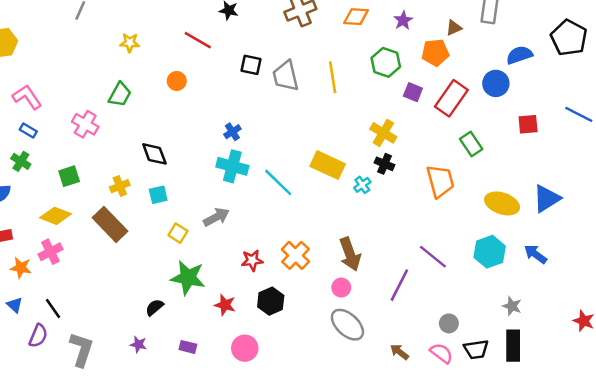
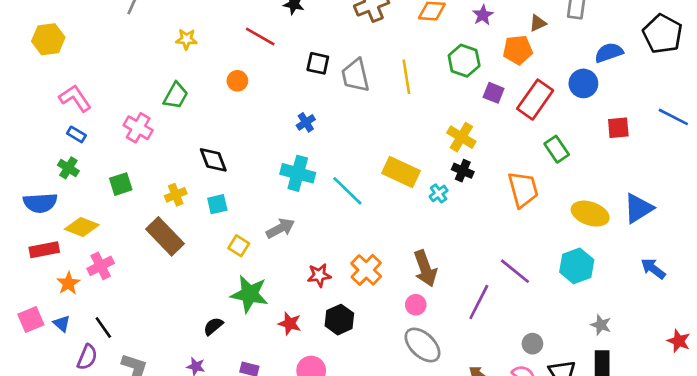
blue cross: (232, 132) -> (306, 122), moved
yellow diamond: (55, 216) -> (82, 227), moved
blue arrow: (535, 254) -> (653, 269), moved
orange star: (21, 268) -> (68, 283), turned 30

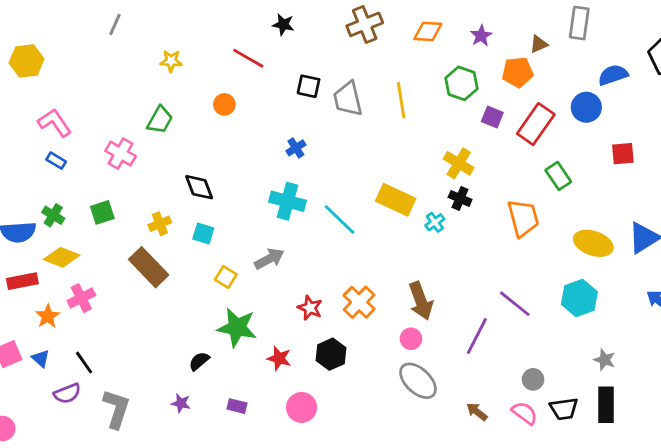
green cross: (68, 168) -> (53, 215), moved
cyan square: (217, 204) -> (203, 233), turned 30
red star: (319, 275) -> (310, 308), turned 30
purple semicircle: (87, 357) -> (67, 393), turned 45

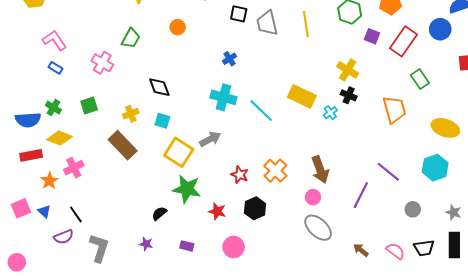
yellow square: (226, 277) -> (179, 152), size x1.8
gray circle: (533, 379) -> (413, 209), moved

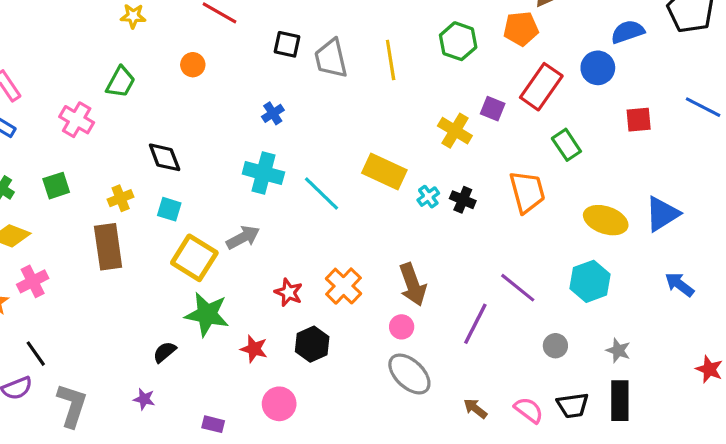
purple square: (372, 36) -> (493, 109), moved
black cross: (349, 95) -> (463, 200), moved
brown rectangle: (123, 145) -> (108, 247), turned 36
purple rectangle: (187, 246) -> (213, 424), moved

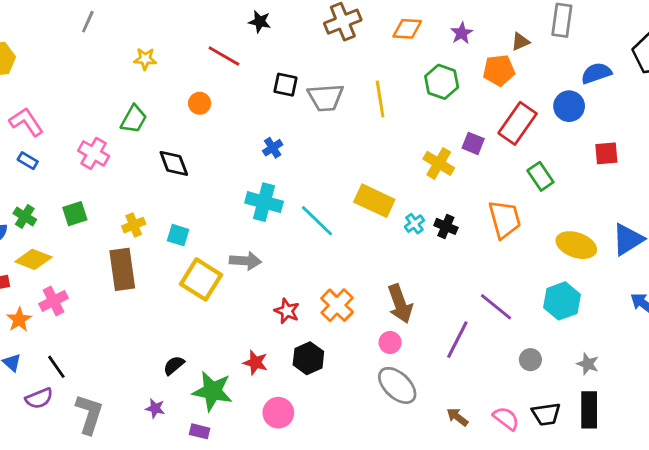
gray trapezoid: (331, 58) -> (326, 98), turned -81
black diamond: (165, 157) -> (174, 163), moved
gray arrow: (243, 237) -> (245, 261), turned 32
green star: (207, 314) -> (212, 391), moved
purple rectangle: (213, 424) -> (200, 431), moved

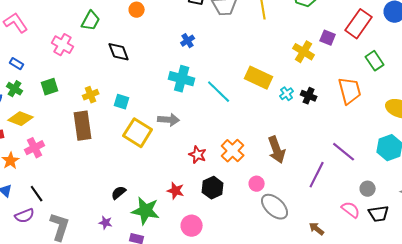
blue rectangle: (28, 161) -> (17, 64), moved
pink circle: (390, 342) -> (257, 184), moved
black trapezoid: (546, 414) -> (379, 214), moved
pink semicircle: (506, 418) -> (351, 210), moved

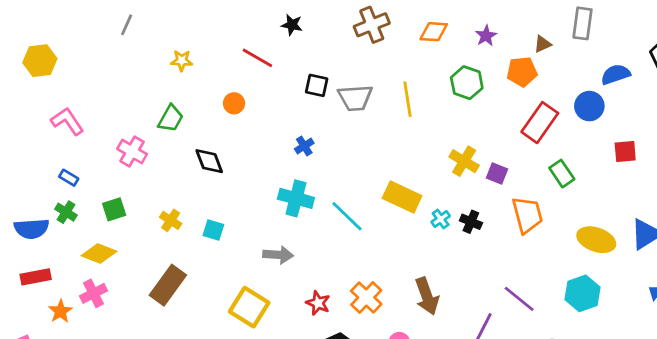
purple square: (328, 38) -> (497, 174), moved
yellow cross: (91, 95) -> (171, 220), turned -35
yellow diamond: (21, 119) -> (99, 253), moved
brown rectangle: (83, 126) -> (168, 285), moved, turned 44
yellow square: (138, 133) -> (249, 307), moved

